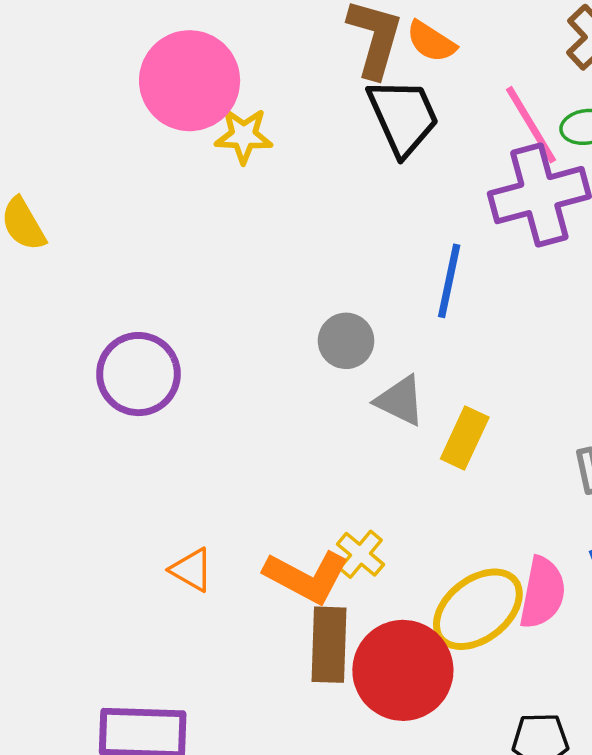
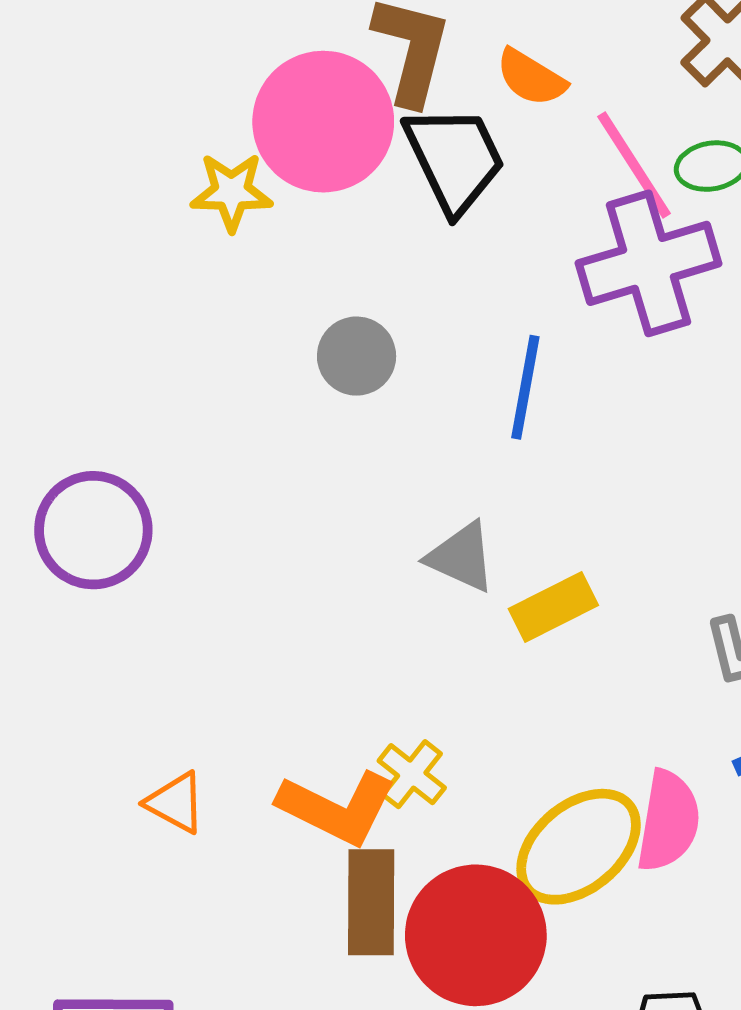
orange semicircle: (431, 42) -> (531, 78), moved
pink circle: (190, 81) -> (323, 122), moved
gray circle: (346, 341) -> (357, 356), moved
yellow rectangle: (465, 438) -> (553, 607), turned 40

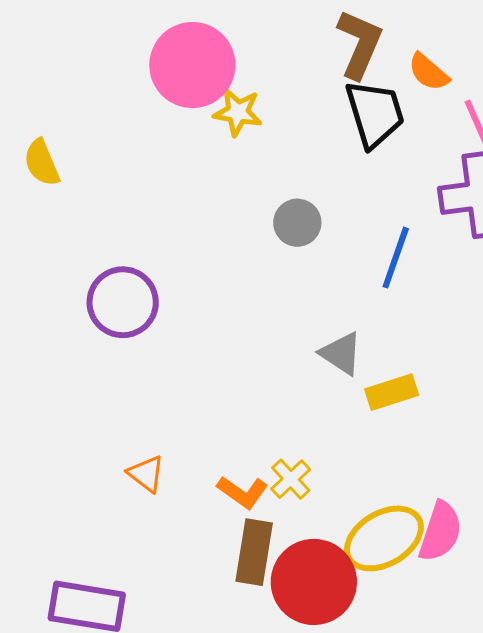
pink circle: (323, 122) -> (192, 65), moved
orange L-shape: (337, 808) -> (243, 492), size x0.7

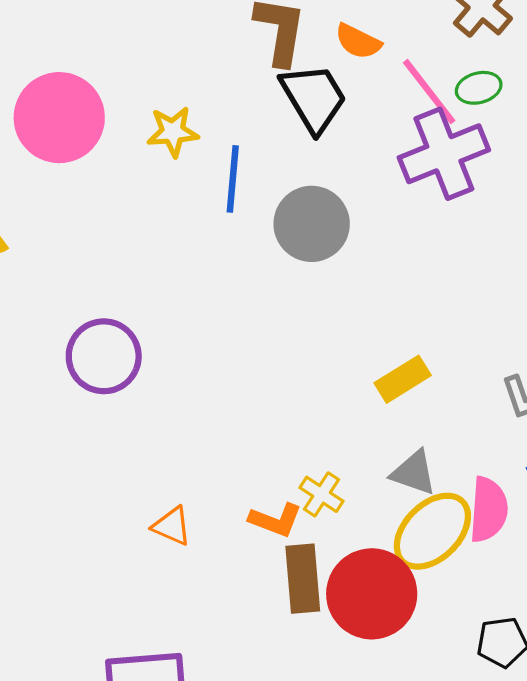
pink circle: (192, 65) -> (59, 118), moved
gray circle: (297, 223) -> (312, 224), moved, size x1.5
blue line: (396, 258) -> (233, 179), moved
gray triangle: (341, 353) -> (414, 473), moved

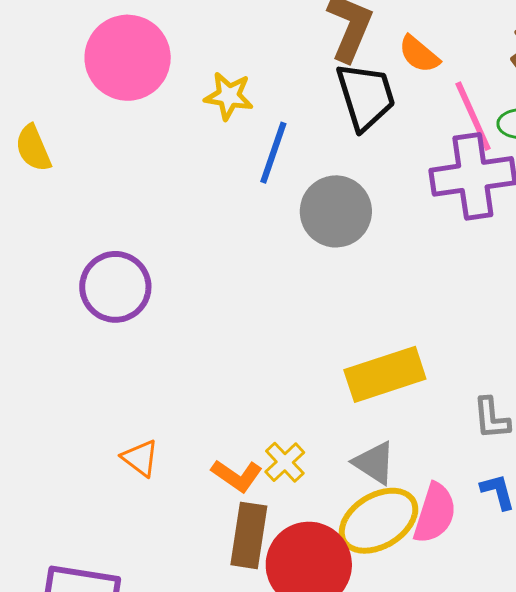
yellow rectangle: (403, 379) -> (385, 374), size x1.5

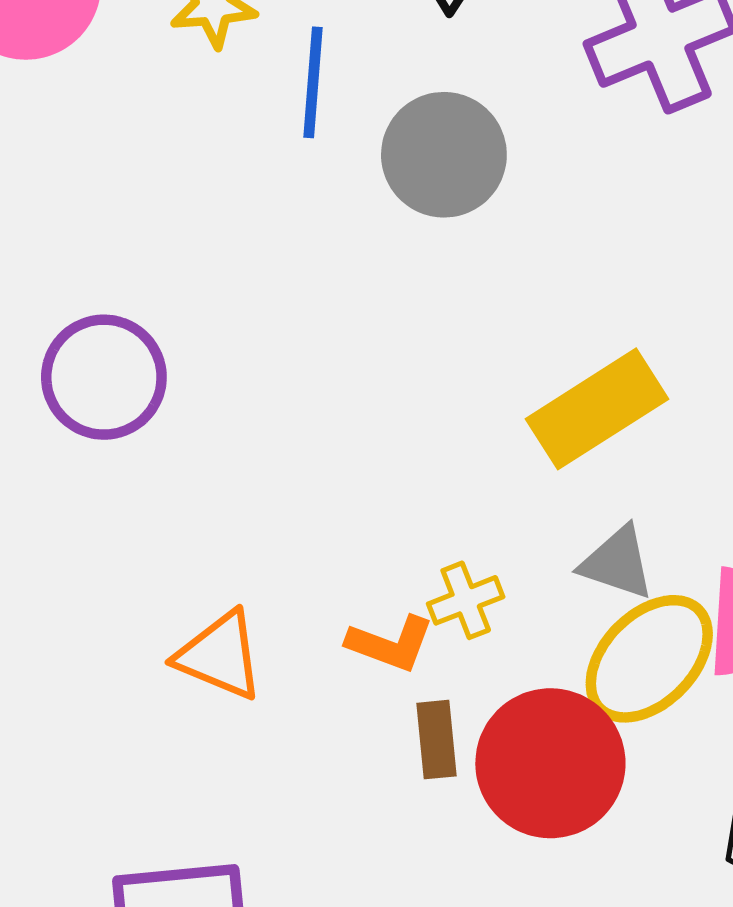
orange triangle: (140, 458) -> (220, 656), size x1.4
yellow cross: (285, 462) -> (466, 600), turned 36
brown rectangle: (249, 535) -> (437, 740), size x0.7

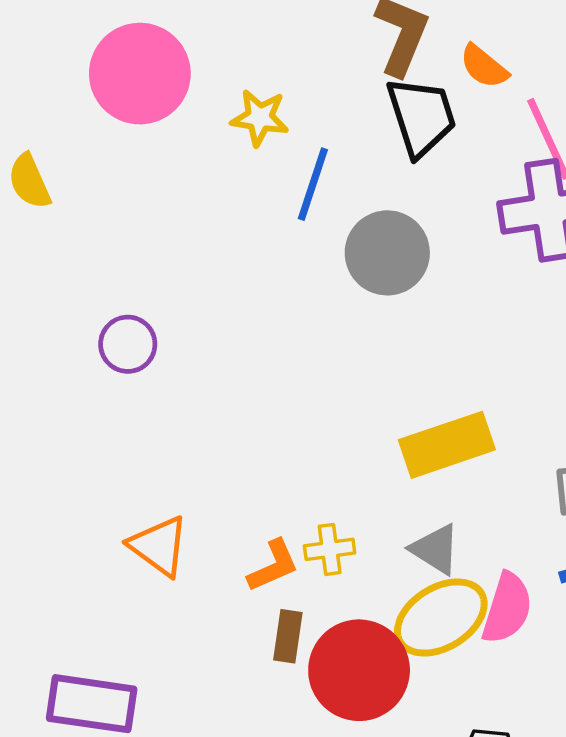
purple circle: (104, 377) -> (128, 344), size x0.7
orange L-shape: (390, 644) -> (273, 566), turned -58

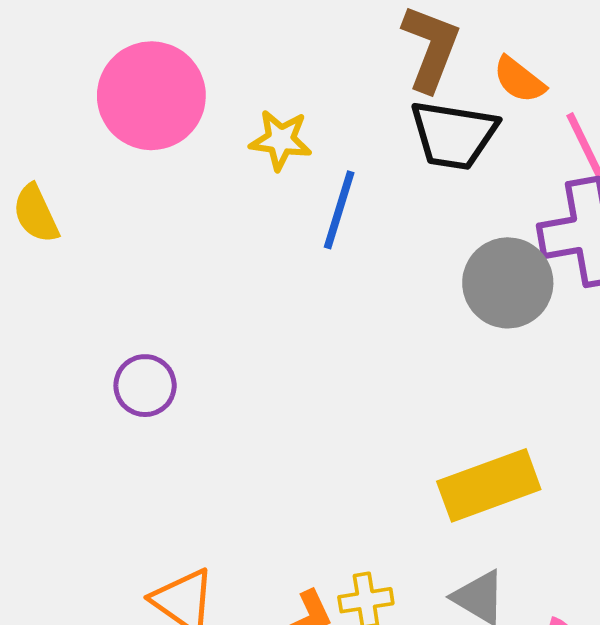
black trapezoid: (421, 117) -> (454, 135), turned 118
gray circle: (387, 253) -> (508, 283), moved

